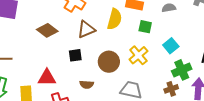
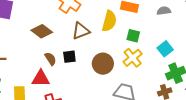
green square: (145, 27) -> (133, 36), moved
brown semicircle: (87, 84) -> (50, 59), moved, turned -128

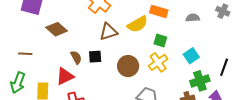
yellow semicircle: (109, 21) -> (138, 24), turned 40
brown diamond: (42, 31) -> (57, 29), moved
red triangle: (41, 78) -> (65, 76), turned -30

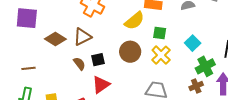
brown triangle: (108, 32) -> (82, 37), moved
brown circle: (128, 66) -> (130, 52), moved
red triangle: (65, 76) -> (101, 85), moved

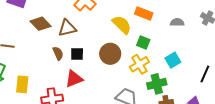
yellow semicircle: (134, 21) -> (122, 25), turned -110
green cross: (205, 66) -> (157, 84), moved

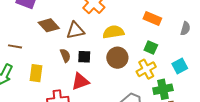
gray semicircle: (177, 22) -> (185, 28), turned 104
yellow semicircle: (122, 25) -> (113, 32), moved, turned -55
yellow rectangle: (22, 84) -> (36, 73), moved

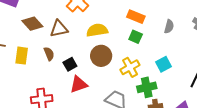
green square: (151, 48) -> (136, 37), moved
black square: (84, 57) -> (70, 64), moved, turned -32
yellow rectangle: (36, 73) -> (22, 56), moved
red triangle: (80, 81) -> (79, 84), moved

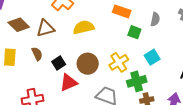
green square: (136, 37) -> (134, 32), moved
brown circle: (101, 56) -> (88, 64), moved

